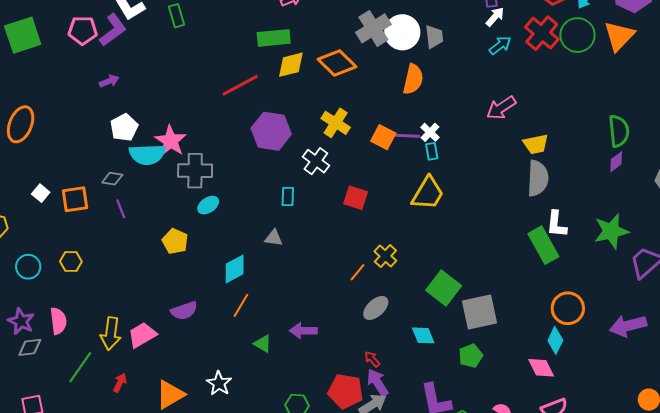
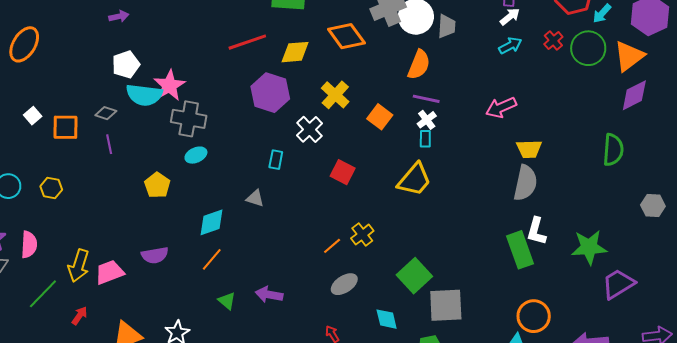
red cross: (542, 33) -> (553, 40), size x0.6
yellow diamond: (291, 65) -> (295, 52), moved
purple line: (406, 136) -> (426, 99), moved
purple diamond: (616, 162) -> (634, 95), moved, size x1.6

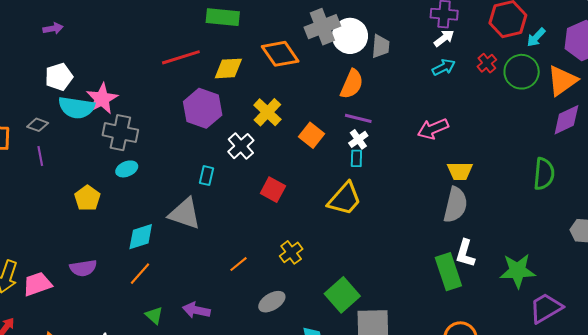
gray triangle: (255, 198) -> (185, 214), size x1.8
orange line: (332, 246) -> (239, 264), moved

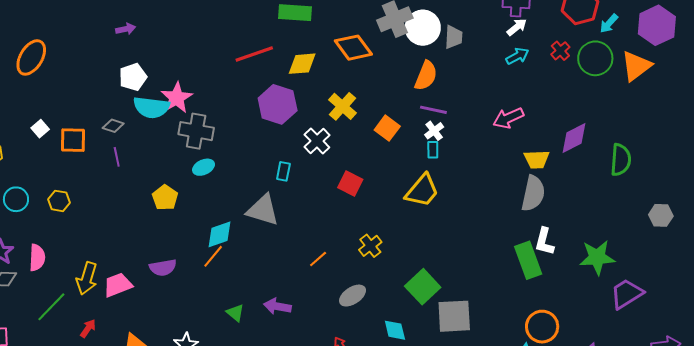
purple diamond: (566, 120) -> (574, 138), moved
orange line: (140, 274) -> (213, 256), moved

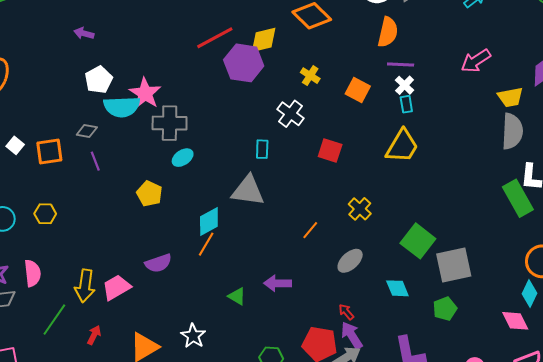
purple arrow: (126, 29) -> (84, 33), turned -144
purple hexagon: (278, 104) -> (244, 63), moved
yellow cross: (342, 106) -> (310, 76), size x0.7

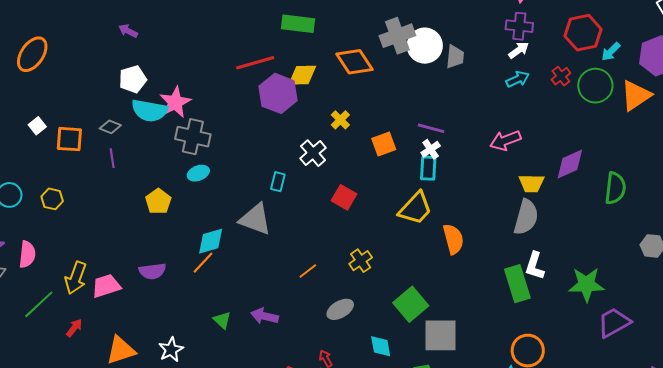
orange semicircle: (388, 32) -> (453, 239), moved, turned -40
orange square: (358, 90) -> (384, 144), turned 30
cyan rectangle: (406, 104) -> (428, 168), size x1.4

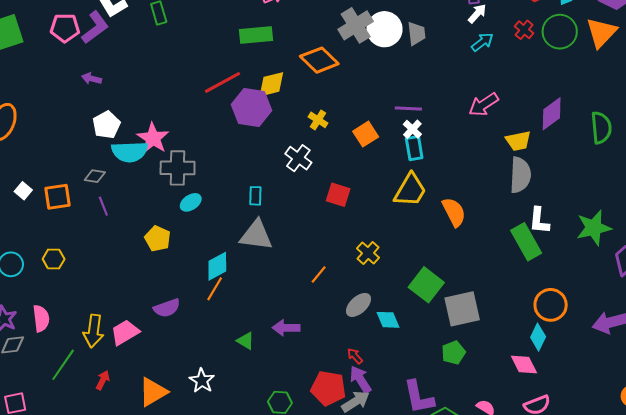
cyan rectangle: (278, 182) -> (255, 196), moved
cyan diamond: (381, 346) -> (388, 320), moved

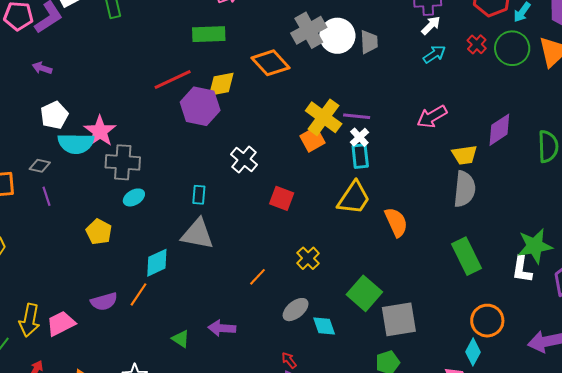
yellow cross: (318, 120) -> (324, 117), moved, size x1.8
white L-shape: (539, 221) -> (522, 269), moved
orange line: (215, 289) -> (139, 294), moved

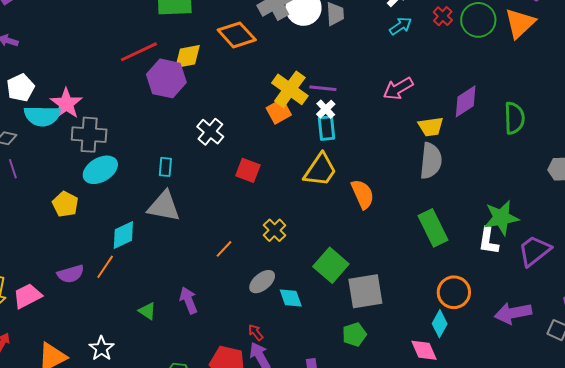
cyan ellipse: (134, 197) -> (100, 170), size x1.6
purple arrow: (222, 328) -> (189, 300), turned 64

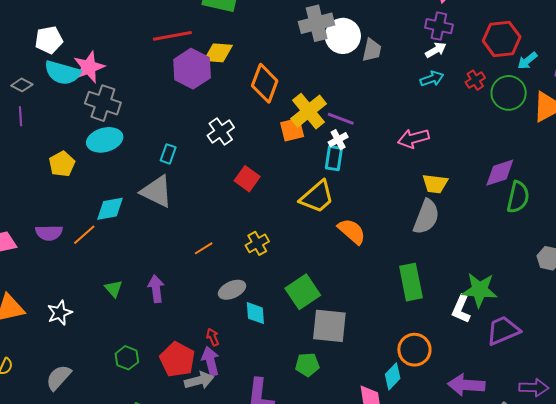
orange diamond: (237, 35) -> (265, 83), moved, turned 48
purple diamond: (466, 101) -> (500, 173), moved
orange semicircle: (363, 194) -> (352, 231), turned -40

